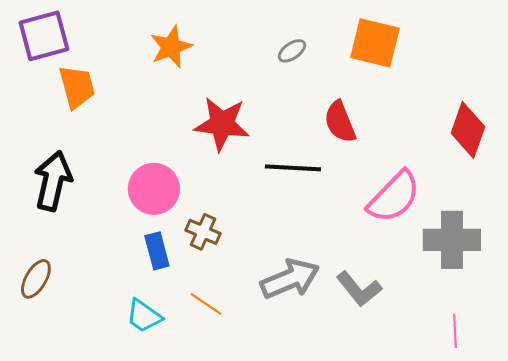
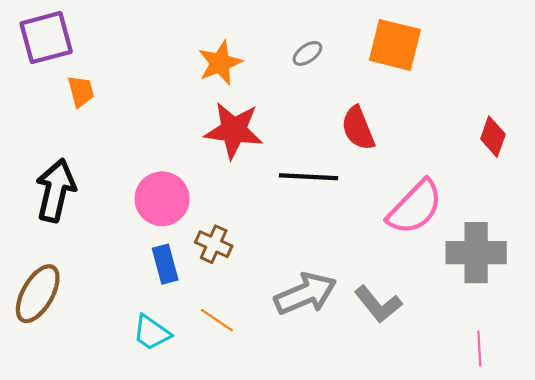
orange star: (171, 47) -> (220, 63), moved
orange trapezoid: (77, 87) -> (81, 91), size x0.7
red diamond: (468, 130) -> (493, 137), size x0.7
brown ellipse: (36, 279) -> (38, 294), size x1.4

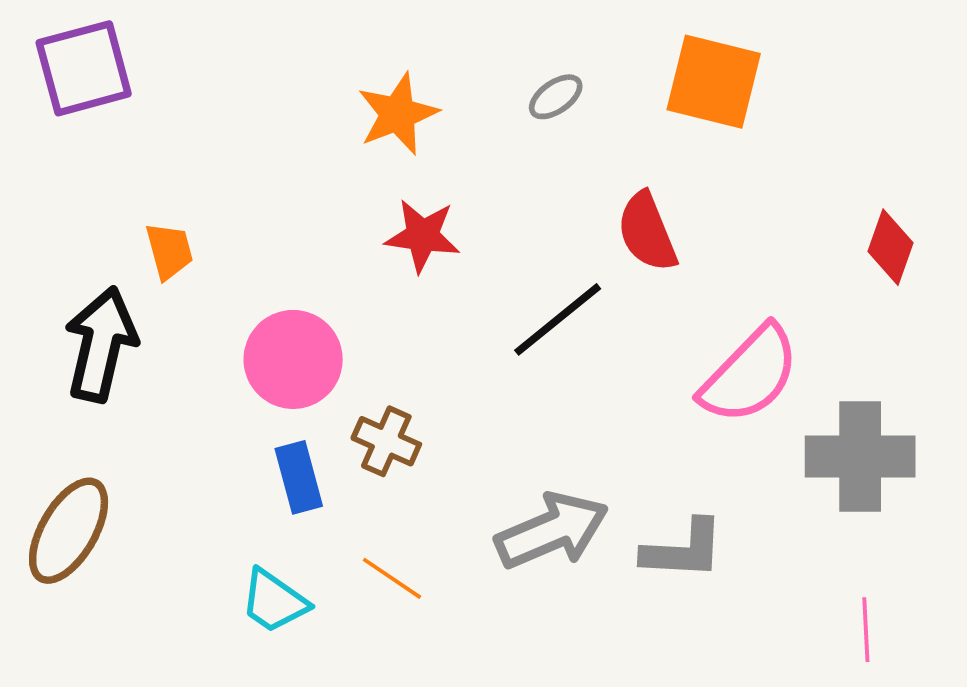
orange trapezoid: (81, 91) -> (169, 251), moved
red star: (234, 130) -> (422, 236), size x0.7
black line: (309, 177) -> (558, 319), turned -42
gray L-shape: (378, 304) -> (683, 550), turned -48

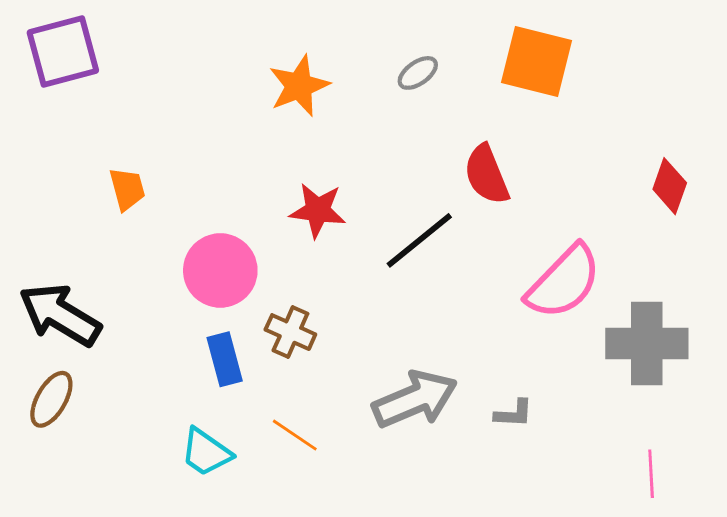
red star: (422, 236) -> (318, 210), moved
black arrow: (101, 344) -> (60, 315), moved, turned -72
brown ellipse: (69, 531) -> (51, 399), size x0.7
gray L-shape: (683, 550) -> (514, 414), size x0.6

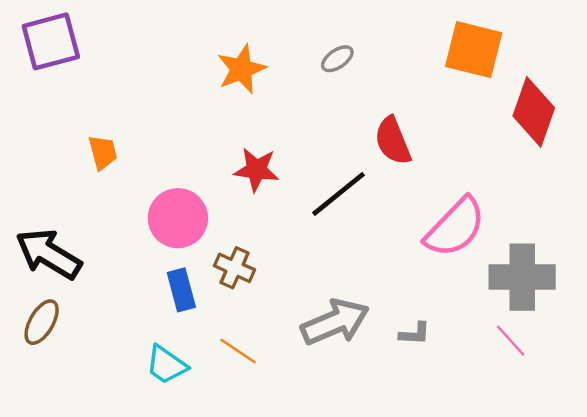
orange square: (537, 62) -> (474, 50), moved
red diamond: (670, 186) -> (534, 112), moved, size x1.5
pink line: (651, 474) -> (511, 341), moved, turned -39

